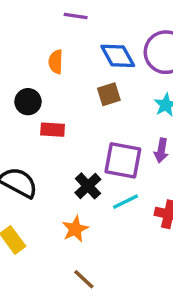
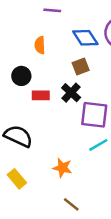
black cross: (88, 186) -> (71, 93), moved
orange star: (75, 229) -> (62, 168), turned -30

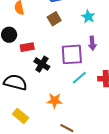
black cross: (71, 93) -> (42, 64), moved

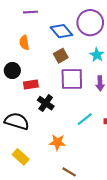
purple square: (72, 54) -> (72, 79), moved

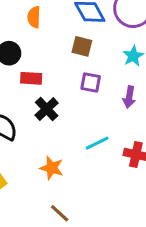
brown square: (61, 56) -> (82, 46), turned 32
purple square: (72, 79) -> (91, 83), size x0.6

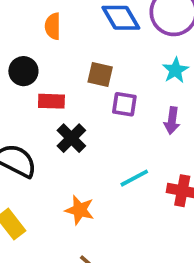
brown square: (82, 46) -> (100, 74), moved

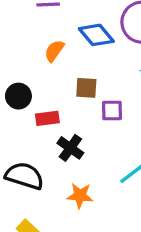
orange semicircle: (53, 26) -> (54, 51), moved, turned 45
orange star: (80, 210) -> (80, 196), moved

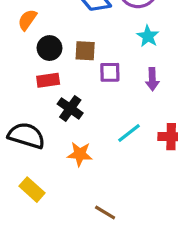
orange semicircle: (54, 51) -> (27, 20), moved
black circle: (18, 96) -> (50, 48), moved

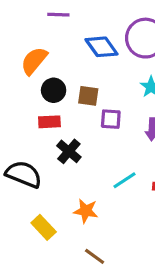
orange semicircle: (27, 20) -> (34, 61), size x1.4
orange star: (80, 154) -> (86, 211), moved
yellow rectangle: (32, 190) -> (44, 227), moved

